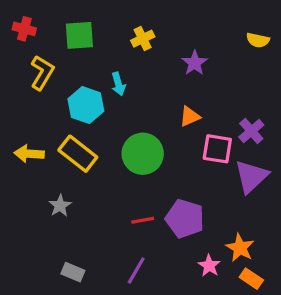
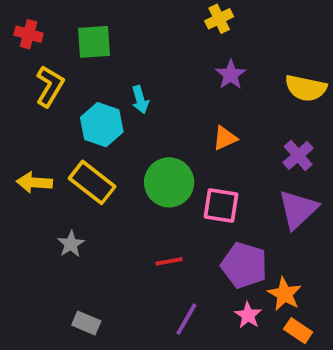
yellow cross: (143, 39) -> (219, 19), moved
yellow semicircle: (258, 40) -> (306, 88), moved, size x1.5
pink square: (217, 149) -> (221, 205), moved
purple pentagon: (185, 219) -> (244, 265), moved
purple line: (136, 271) -> (186, 319), moved

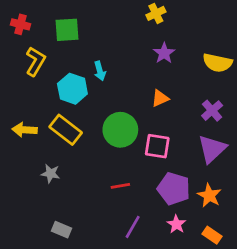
gray star: (71, 244) -> (51, 174), turned -30
orange star: (285, 294) -> (209, 195), moved

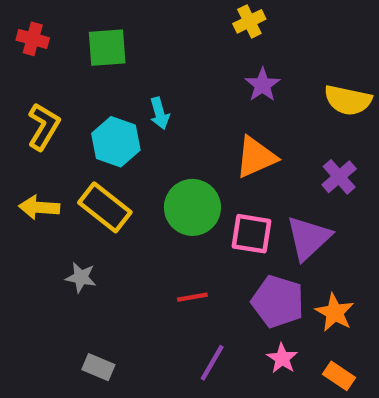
yellow L-shape: (35, 61) -> (44, 126), moved
orange triangle: (160, 98) -> (256, 157), size x1.5
purple triangle: (212, 149) -> (308, 238), moved

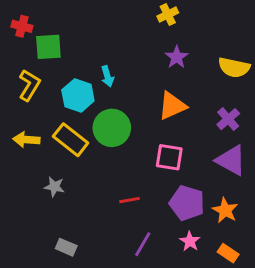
green square: (107, 48) -> (48, 47), moved
green circle: (192, 207) -> (112, 128), moved
purple triangle: (308, 238) -> (231, 160), moved, turned -48

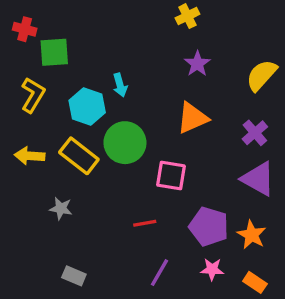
yellow semicircle: (234, 67) -> (261, 75), turned 120
pink square: (169, 157) -> (171, 176), moved
pink star: (190, 241) -> (212, 269), turned -30

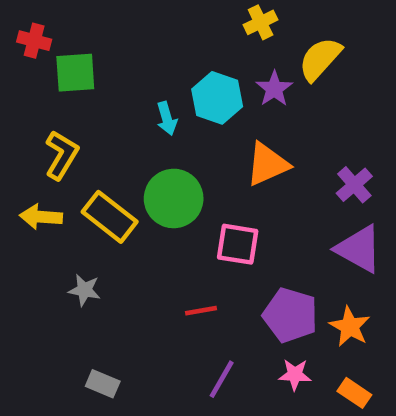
yellow semicircle: (261, 75) -> (320, 59), moved
yellow L-shape: (33, 95) -> (62, 155), moved
cyan hexagon: (87, 106) -> (217, 98), moved

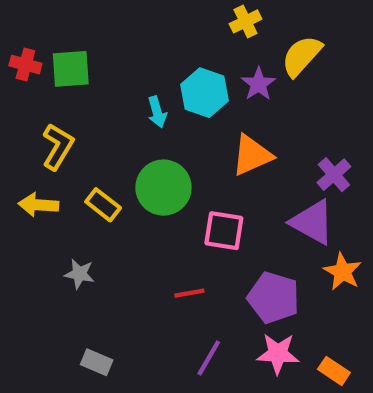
red cross: (34, 41) -> (25, 65), moved
yellow rectangle: (110, 217) -> (103, 205), size x0.7
purple triangle: (359, 249) -> (312, 222), moved
orange star: (350, 327) -> (343, 272), moved
pink star: (295, 375) -> (278, 354), size x1.4

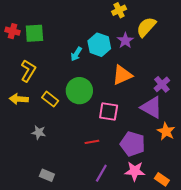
cyan arrow: (157, 112) -> (76, 54), turned 48

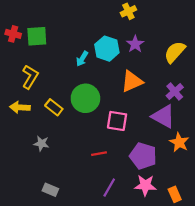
yellow semicircle: (146, 27) -> (175, 52), moved
orange rectangle: (162, 179) -> (175, 194), turned 32

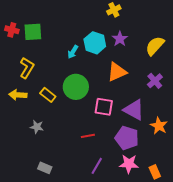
purple triangle: (163, 116) -> (134, 110), moved

